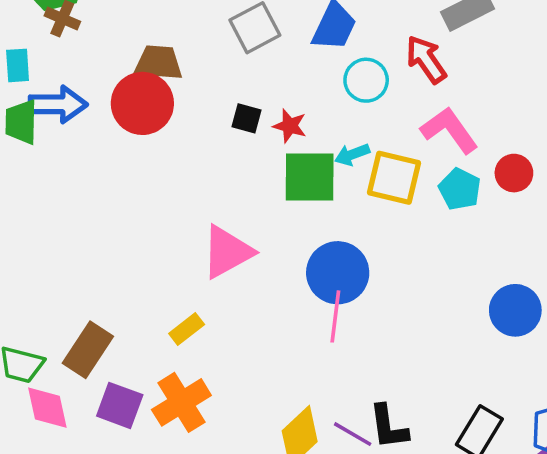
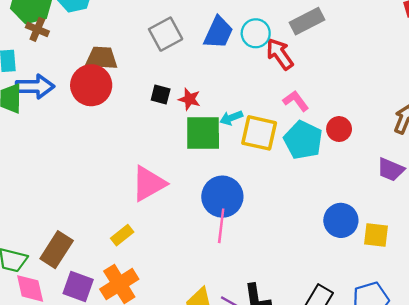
cyan circle: (366, 80) -> (256, 33), moved
pink L-shape: (449, 130) -> (296, 101), size x0.7
cyan pentagon: (460, 189) -> (303, 140), size x1.4

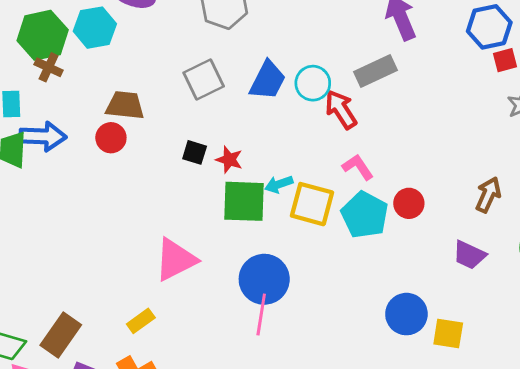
red circle: (91, 85) -> (111, 138), size x0.6

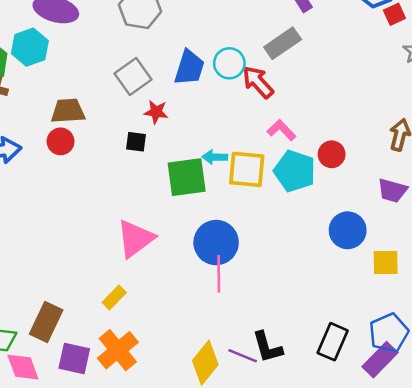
red star: (229, 160) -> (156, 112), moved
cyan arrow: (279, 184) -> (215, 157), turned 30
blue circle: (406, 314) -> (348, 230), moved

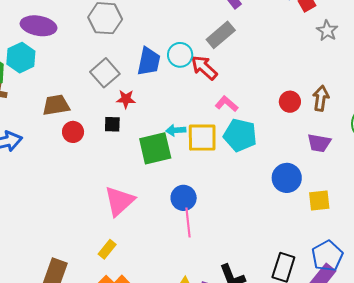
red circle: (61, 141) -> (73, 132), moved
red circle: (332, 154) -> (290, 102), moved
blue circle: (216, 243) -> (184, 198), size x0.7

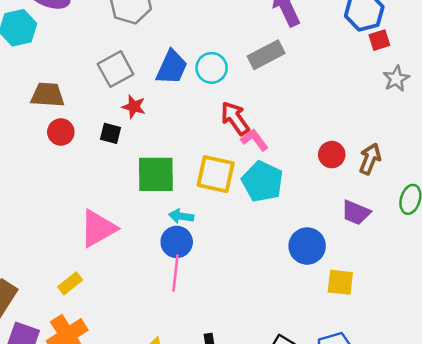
red arrow: (204, 68) -> (235, 118), moved
cyan arrow: (176, 130) -> (181, 216), moved

